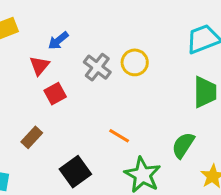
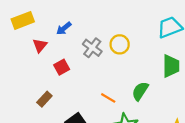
red triangle: (40, 66) -> (40, 46), moved
green semicircle: (183, 145) -> (140, 91), moved

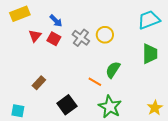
blue arrow: (64, 28) -> (56, 21), turned -96
red square: (62, 67) -> (54, 39), moved, turned -32
green semicircle: (140, 91) -> (113, 70), moved

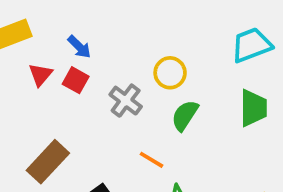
gray cross: (81, 38) -> (126, 101), moved
green semicircle: (113, 70) -> (185, 115), moved
brown rectangle: (39, 83) -> (48, 162), size x1.6

